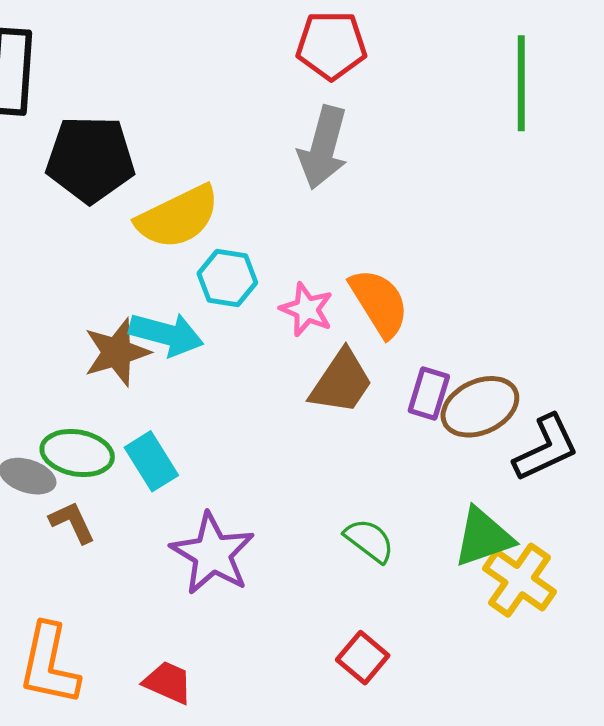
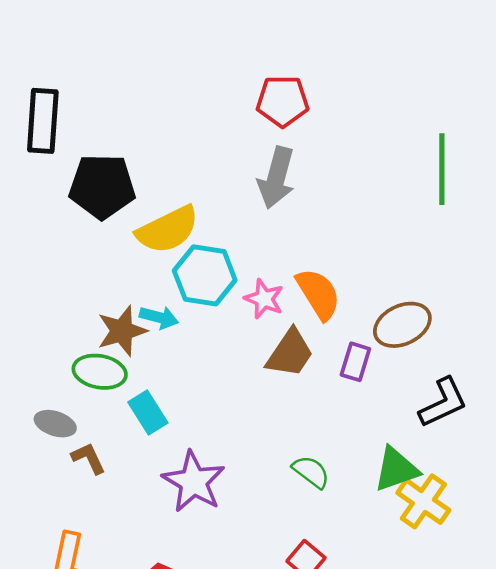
green line: (521, 83) -> (442, 169), moved
cyan hexagon: (227, 278) -> (205, 275), size x1.4
cyan arrow: (166, 334) -> (159, 317), size x0.7
brown ellipse: (480, 407) -> (402, 325), moved
green ellipse: (77, 453) -> (100, 372), moved

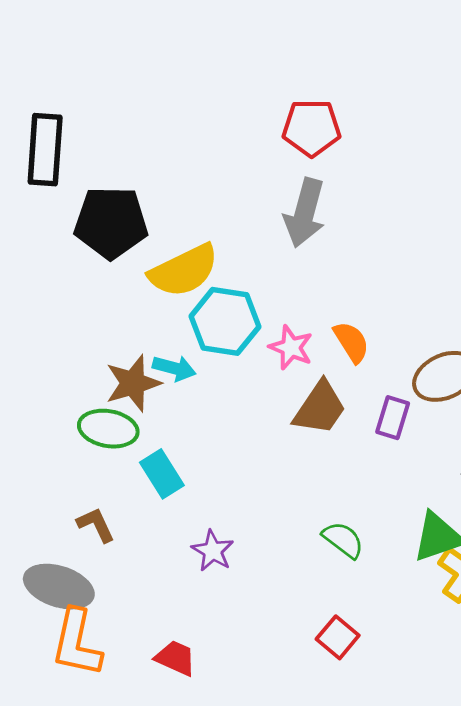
orange semicircle: (318, 294) -> (351, 342), size x0.7
gray ellipse: (55, 424) -> (59, 587), moved, size x1.5
purple star: (194, 482) -> (213, 551), size x0.6

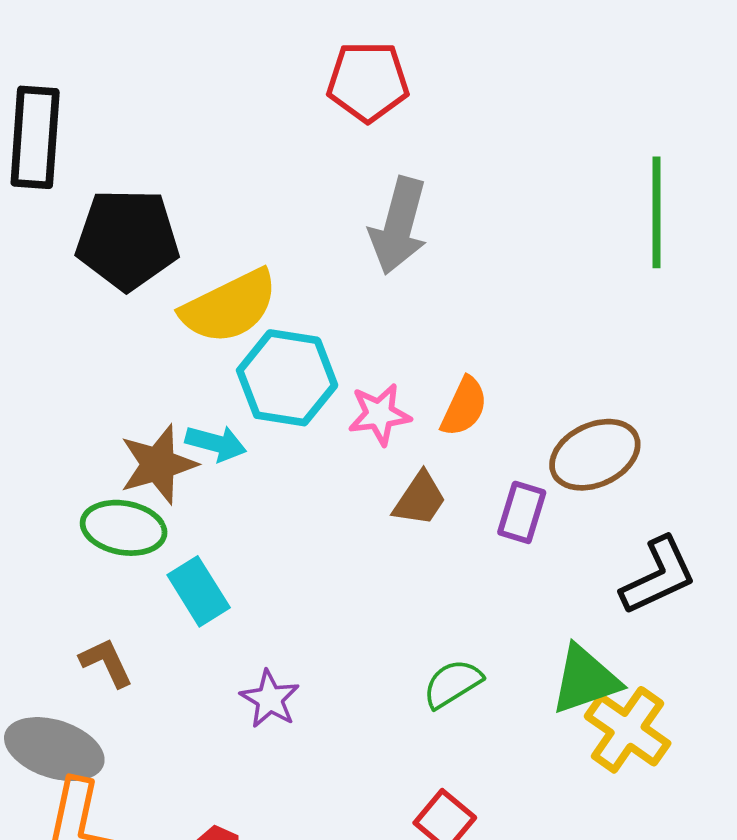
red pentagon: (312, 128) -> (368, 82), moved
orange semicircle: (351, 342) -> (464, 407), turned 57
pink star: (291, 348) -> (379, 414), turned -30
brown trapezoid: (320, 408) -> (420, 499), size x0.7
green semicircle: (343, 540) -> (453, 684), turned -69

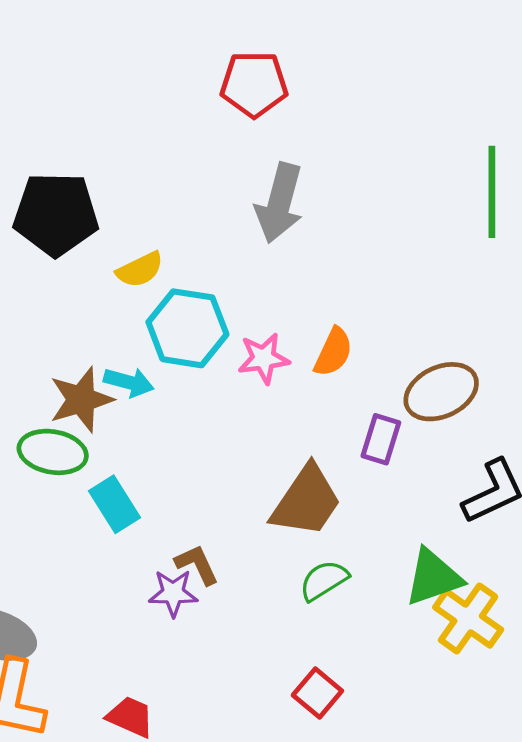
yellow semicircle: (229, 307) -> (140, 270), size x0.6
brown trapezoid: (420, 499) -> (306, 501), moved, size x1.6
brown L-shape: (106, 662) -> (197, 565), moved
purple star: (270, 699) -> (173, 593), turned -30

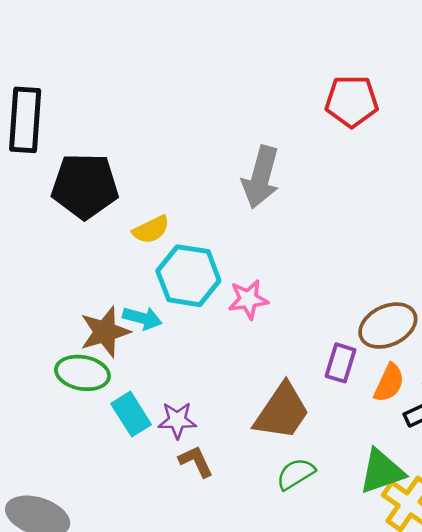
red pentagon: (254, 84) -> (352, 101), moved
orange semicircle: (333, 352) -> (389, 383), moved
purple star: (173, 593) -> (177, 420), moved

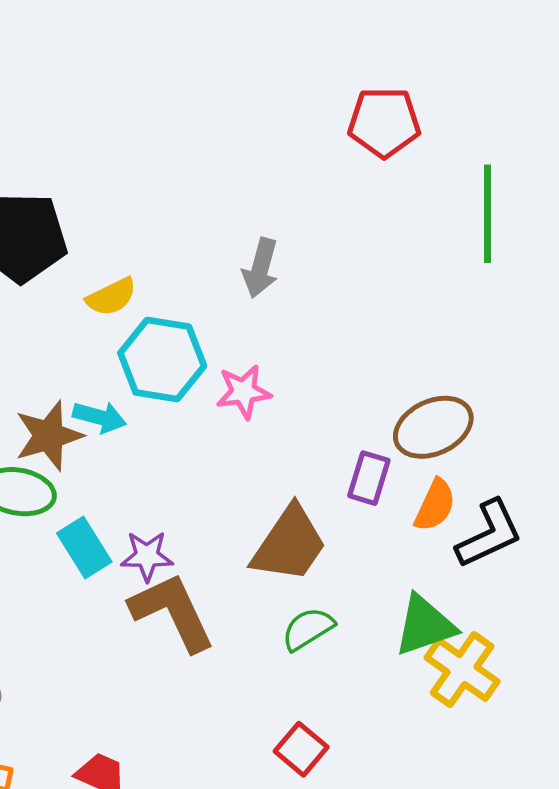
gray arrow: (261, 177) -> (260, 268), moved, size x0.7
brown L-shape: (196, 461) -> (172, 612), size x1.8

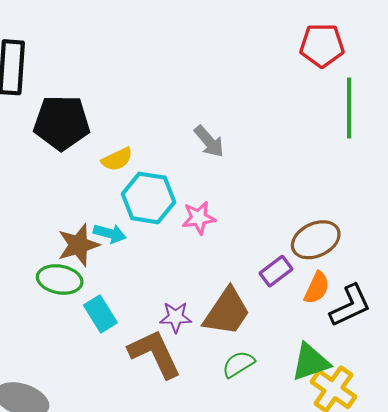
red pentagon: (384, 122) -> (322, 45), moved
gray arrow: (260, 268) -> (209, 141), turned -56
purple rectangle: (369, 478) -> (276, 271), turned 36
purple star: (147, 556) -> (176, 317), moved

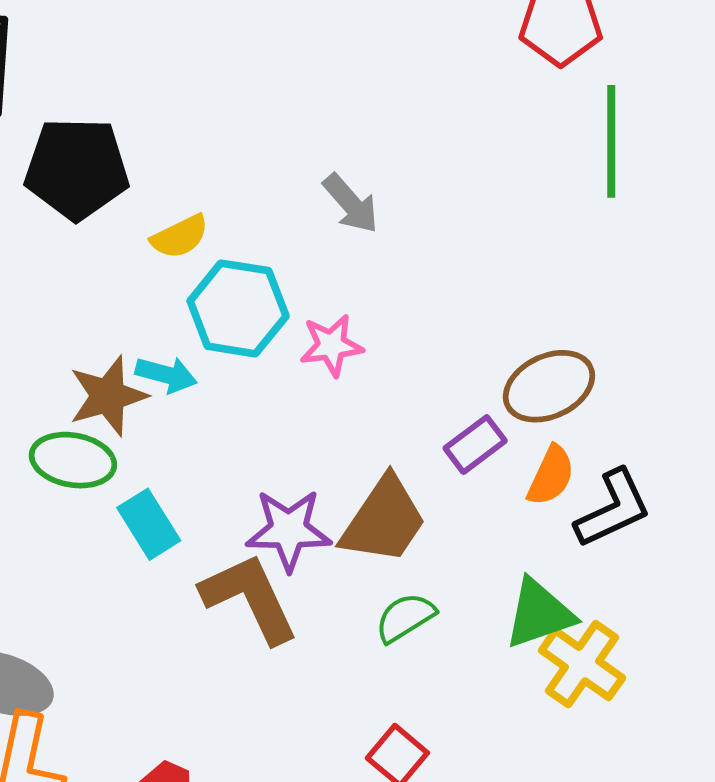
purple star: (176, 317) -> (289, 530), size x1.4

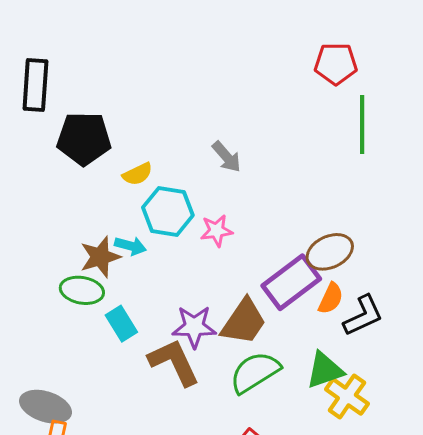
purple rectangle: (475, 445) -> (291, 282), size x1.8
green semicircle: (405, 617) -> (255, 372), size x1.6

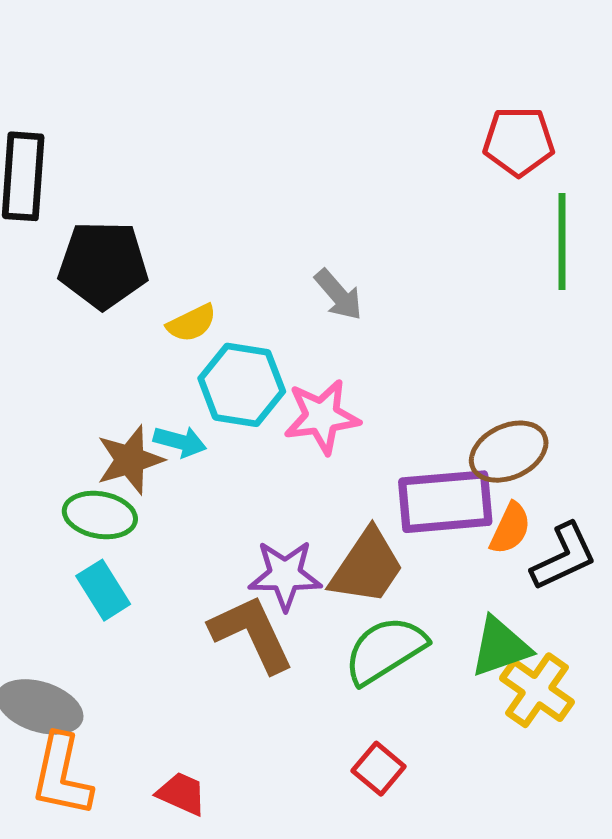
pink star: (216, 231) -> (322, 417), size x1.4
purple rectangle: (291, 282) -> (445, 502), turned 32
cyan rectangle: (121, 324) -> (103, 590), moved

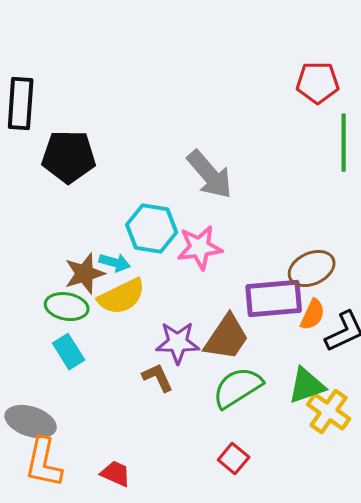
gray arrow: (338, 295) -> (210, 175), size x1.6
yellow semicircle: (192, 323) -> (122, 297), moved, size x1.6
brown L-shape: (252, 633) -> (158, 378), size x0.6

